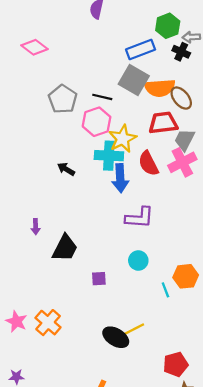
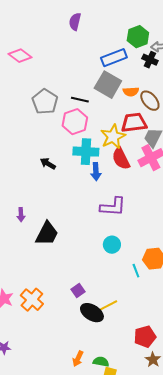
orange semicircle: (160, 88) -> (131, 92), size x0.6
yellow star: (123, 139) -> (113, 137), moved
blue arrow: (120, 178) -> (96, 172), size x0.7
purple square: (99, 279) -> (78, 291), moved, turned -32

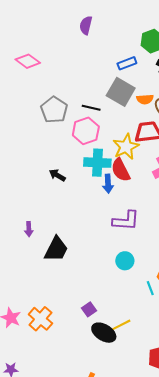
blue rectangle: (114, 58) -> (127, 63), size x0.7
red semicircle: (121, 159) -> (121, 170), moved

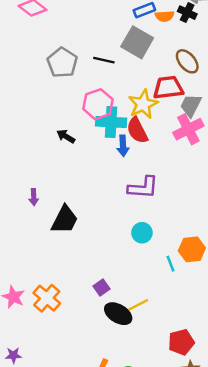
orange semicircle: (145, 99) -> (165, 16), moved
pink hexagon: (86, 131) -> (98, 104), moved

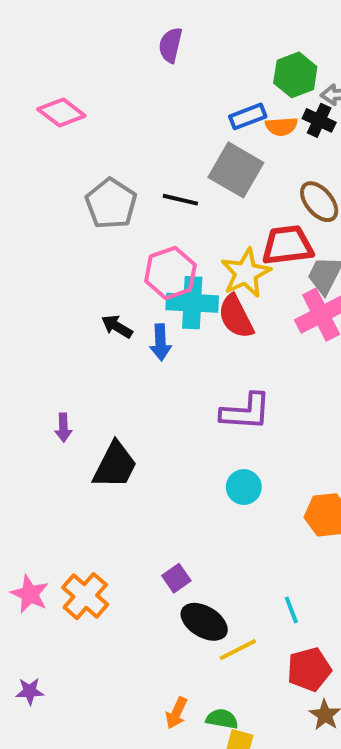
blue arrow: (123, 146) -> (161, 342), moved
cyan line: (171, 264) -> (291, 610), moved
yellow line: (137, 305) -> (238, 650), moved

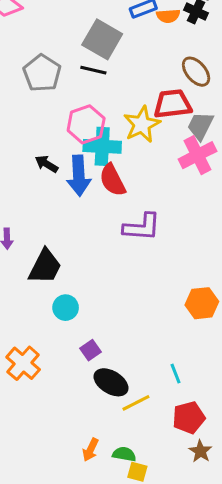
gray square: (236, 170) -> (102, 39), moved
red semicircle: (236, 317) -> (112, 180), moved
blue arrow: (161, 342) -> (79, 176), size x1.5
cyan circle: (244, 487) -> (66, 308), moved

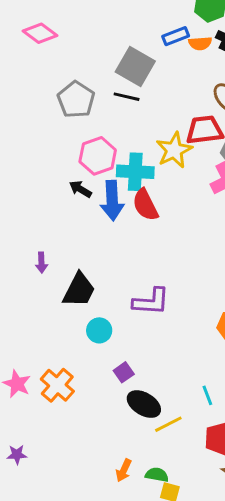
pink hexagon: (86, 124) -> (98, 156), moved
purple L-shape: (142, 227) -> (151, 302), moved

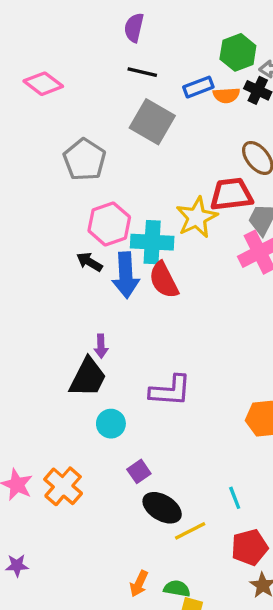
black line: (127, 97) -> (142, 72), moved
purple arrow: (41, 263) -> (101, 346), moved

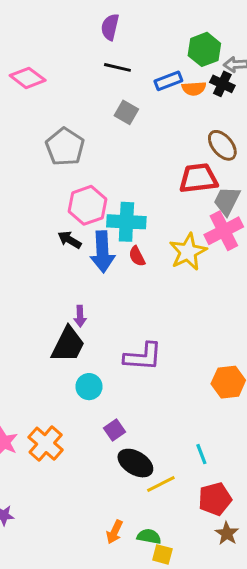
gray square: (152, 122) -> (126, 112), size x0.6
yellow star: (197, 217) -> (188, 252), moved
red semicircle: (164, 280) -> (137, 256), size x0.6

